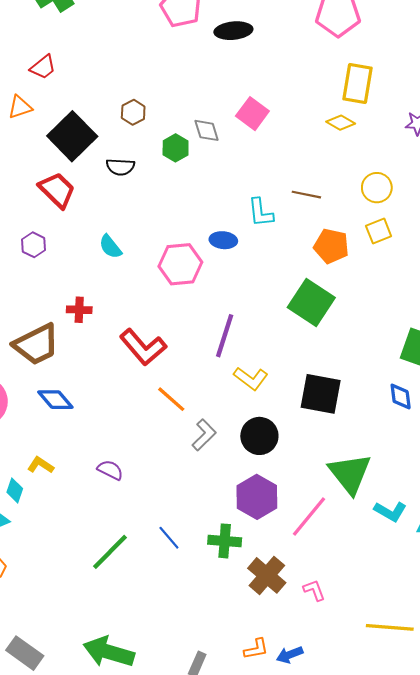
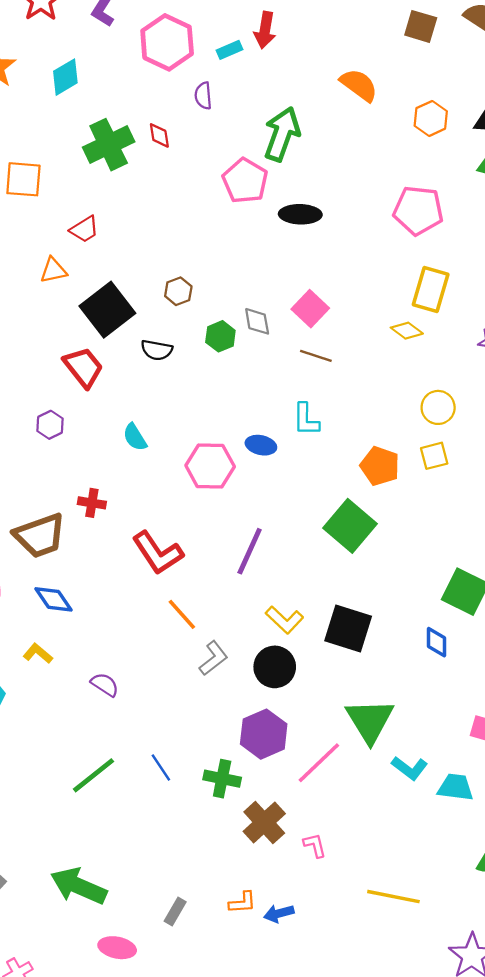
brown line: (306, 195) -> (316, 356), moved
yellow L-shape: (251, 378) -> (284, 620), moved
yellow L-shape: (41, 465) -> (38, 653), moved

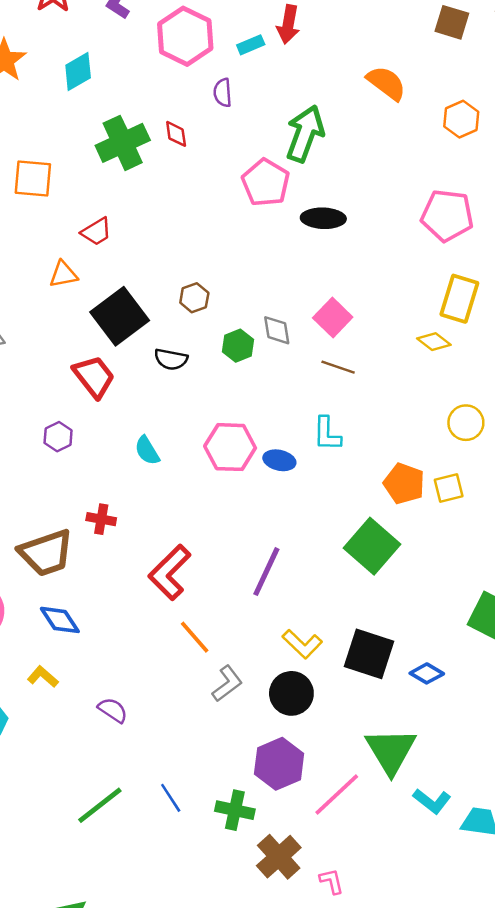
yellow square: (434, 456) -> (449, 488), moved
pink hexagon: (210, 466) -> (230, 447), moved
red L-shape: (158, 553) -> (170, 572), turned 78
blue diamond: (436, 642) -> (427, 673), moved, turned -60

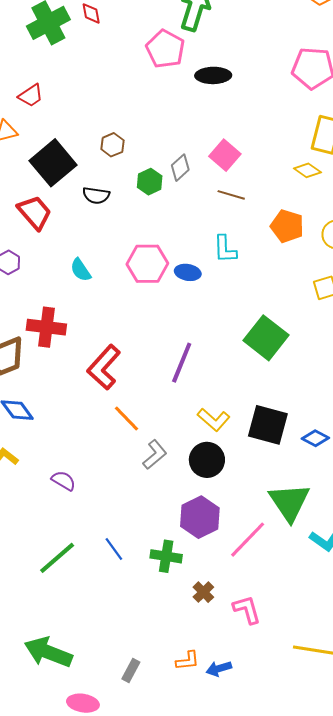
gray diamond: (277, 330) -> (180, 168), turned 60
orange pentagon: (404, 484) -> (287, 226), moved
red cross: (101, 519) -> (46, 327), size x1.6
brown cross: (279, 857) -> (203, 592), size x0.6
pink L-shape: (332, 881) -> (247, 610), size x1.4

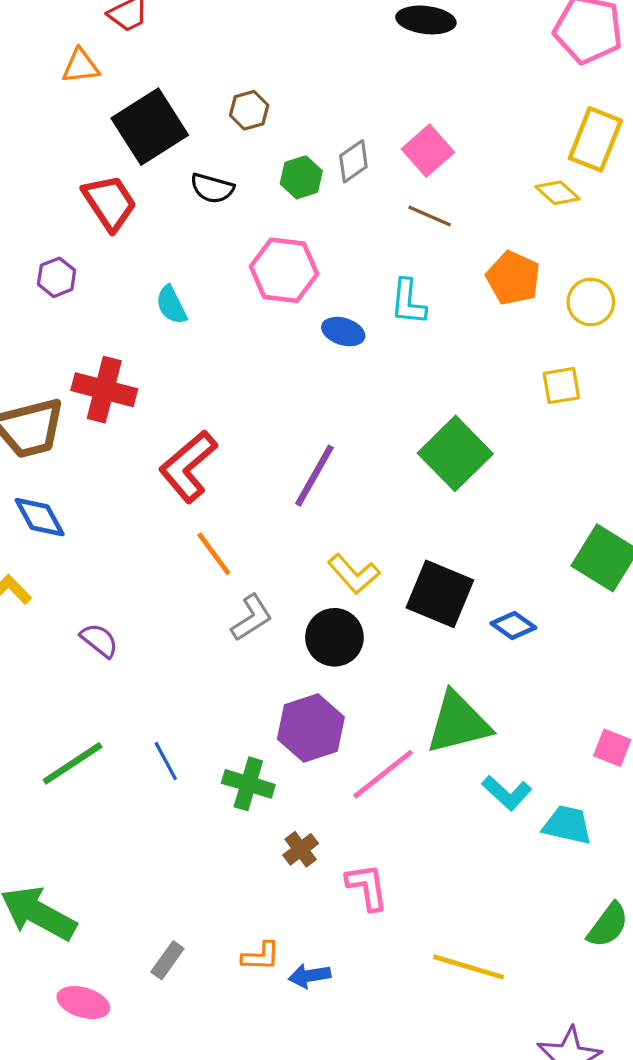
pink hexagon: (147, 264) -> (284, 270), moved
green triangle: (289, 502) -> (458, 723), turned 42

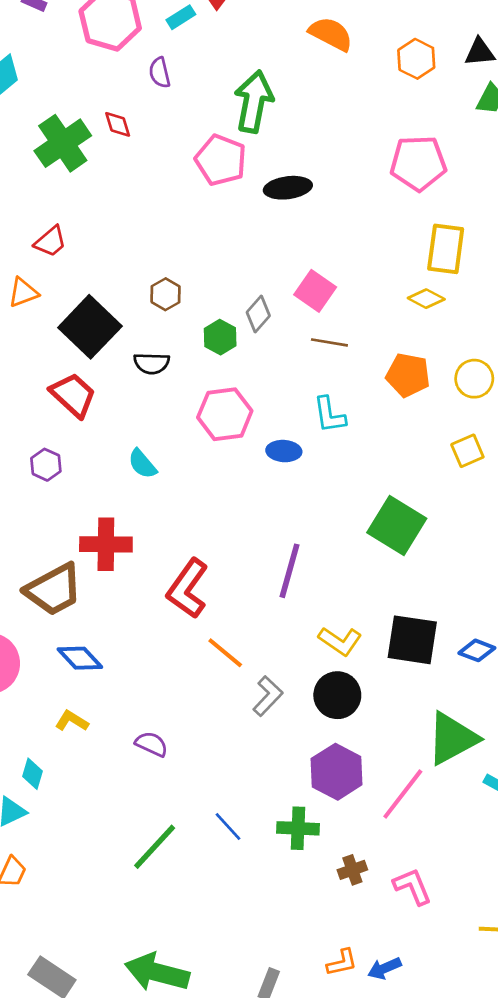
brown cross: (301, 849) -> (352, 870), turned 32

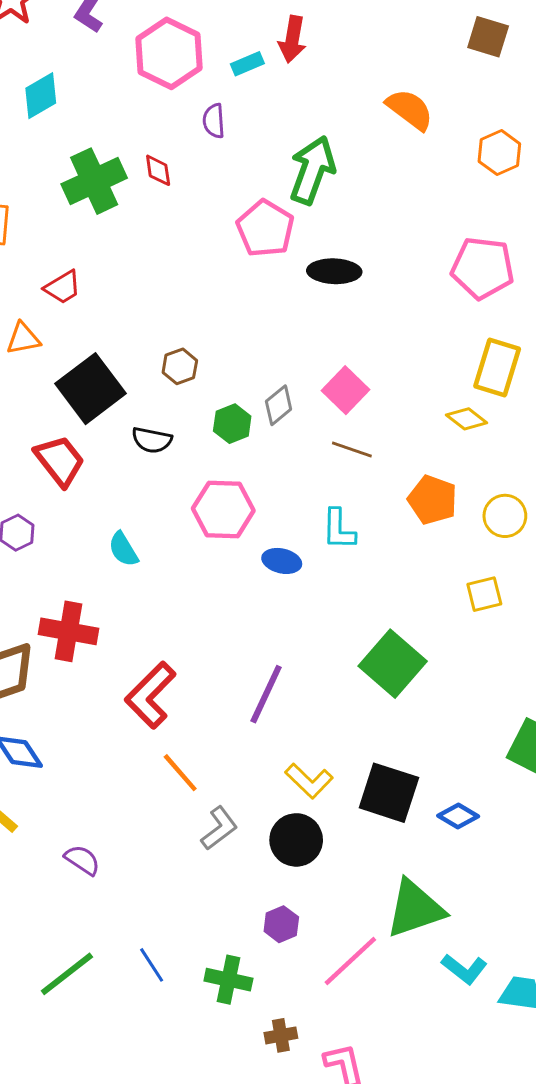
purple hexagon: (337, 772) -> (281, 924), size x0.6

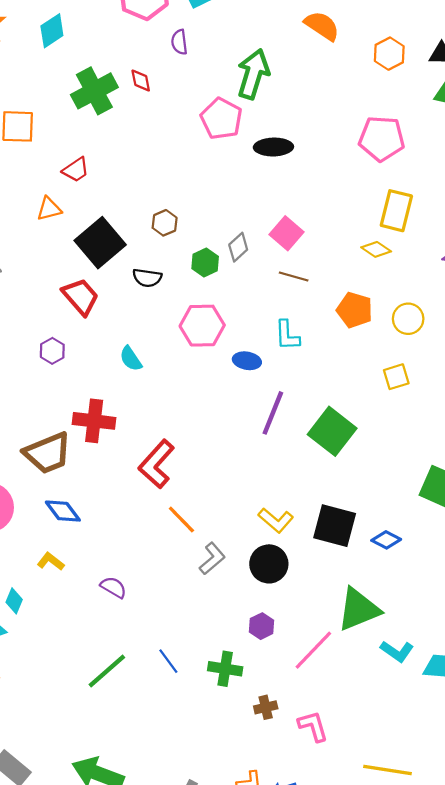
purple line: (266, 694) -> (273, 413), moved

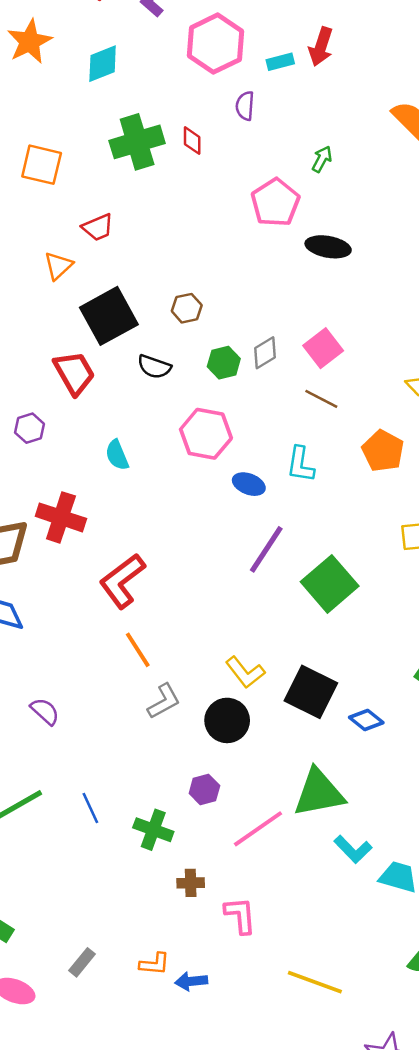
green arrow: (253, 74) -> (322, 159), size x0.5
orange triangle: (49, 209) -> (58, 266), turned -40

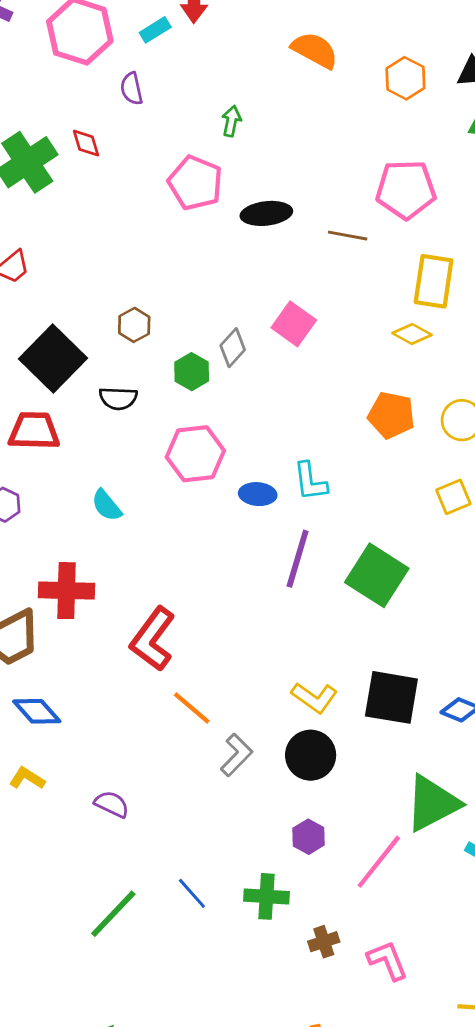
red trapezoid: (74, 373) -> (34, 431), turned -42
brown line: (321, 399) -> (348, 236), moved
cyan L-shape: (300, 464) -> (310, 481), moved

